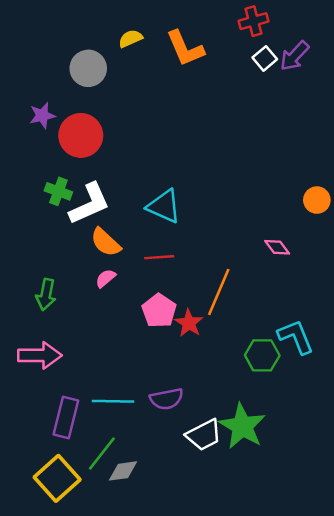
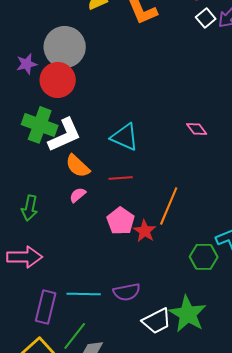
gray circle: (88, 68) -> (65, 47), moved, size x1.4
green cross: (58, 191) -> (40, 125), size x1.6
pink diamond: (277, 247) -> (197, 129), moved

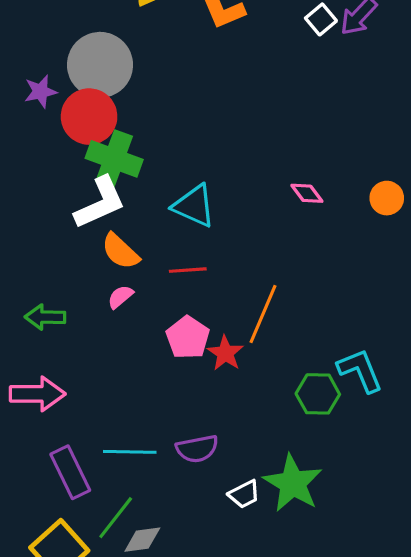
green cross: (40, 125) -> (114, 159), moved
green arrow: (30, 208) -> (45, 317), turned 80
purple rectangle: (46, 307) -> (70, 472), turned -40
white trapezoid: (157, 321) -> (244, 494), size x0.7

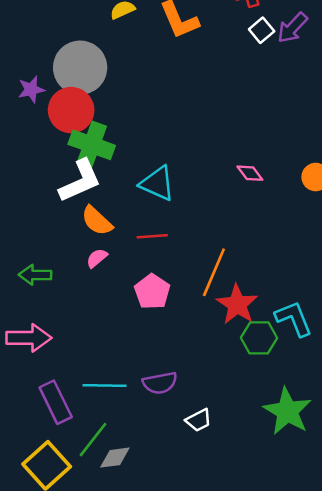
red star: (225, 353) -> (237, 304), moved, size x1.4
green star: (293, 483) -> (287, 411), moved

